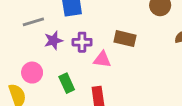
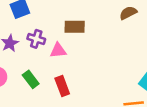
purple cross: (82, 42) -> (36, 39), turned 30

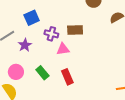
purple cross: (36, 39) -> (51, 34), moved

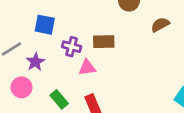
blue square: (32, 18) -> (45, 25), turned 35
pink circle: (16, 72) -> (22, 87), moved

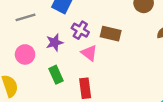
purple star: (35, 62) -> (55, 42), moved
pink triangle: (87, 68) -> (89, 53), turned 30

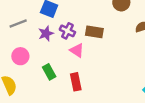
purple star: (55, 42) -> (46, 33), moved

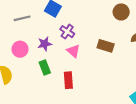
brown rectangle: (94, 32) -> (106, 46), moved
purple star: (46, 33) -> (45, 44), moved

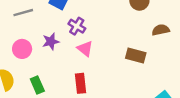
brown rectangle: (106, 46) -> (136, 56), moved
green rectangle: (45, 67) -> (37, 85), moved

